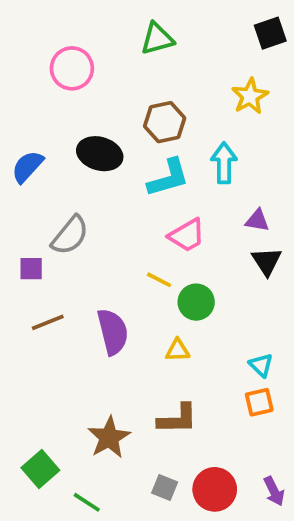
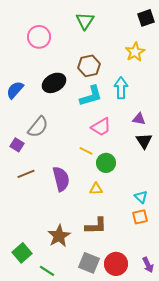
green triangle: (157, 39) -> (85, 21), turned -42
black ellipse: (100, 154) -> (54, 83), turned -45
purple square: (31, 269) -> (17, 145), turned 32
gray square: (165, 488) -> (89, 263), size x1.5

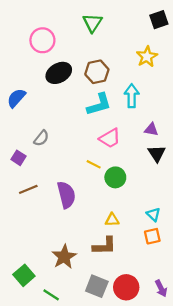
black ellipse: (54, 83) -> (59, 73), moved
gray semicircle: (38, 127) -> (41, 138), size x0.7
yellow triangle: (96, 189) -> (112, 220), moved

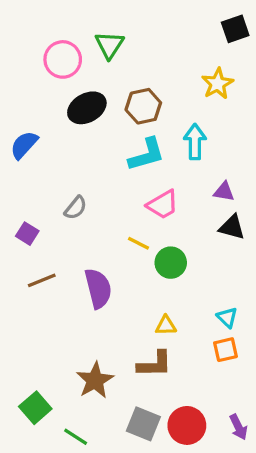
green triangle: (92, 23) -> (109, 45), moved
gray semicircle: (41, 138) -> (76, 208), moved
black triangle: (157, 153) -> (232, 227), turned -42

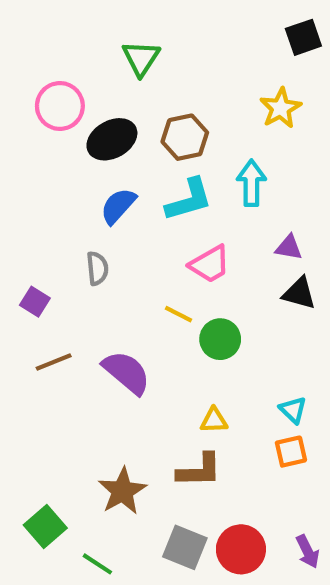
pink circle: (63, 59) -> (60, 106), moved
blue semicircle: (24, 145) -> (118, 206), moved
gray semicircle: (76, 208) -> (97, 268), turned -45
purple semicircle: (98, 288) -> (126, 372), turned -36

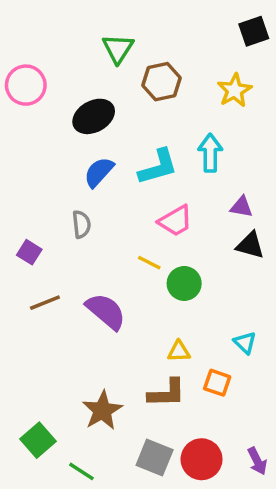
pink circle: (60, 106) -> (26, 85), moved
brown hexagon: (185, 137) -> (161, 82), moved
orange square: (291, 452) -> (217, 383), moved, turned 32

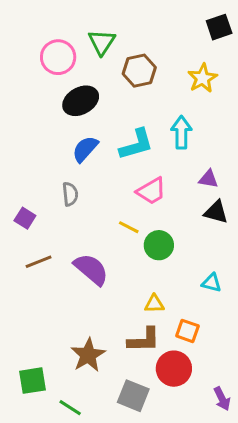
pink circle: (26, 85) -> (58, 57), moved
cyan triangle: (245, 343) -> (212, 283), moved, turned -30
green square: (38, 440) -> (32, 381), turned 32
red circle: (202, 459) -> (174, 369), moved

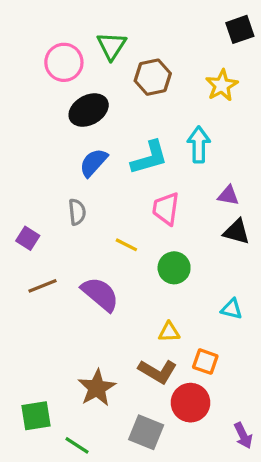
pink trapezoid: (151, 191) -> (166, 209), turned 128
yellow line: (129, 227) -> (126, 245), moved
brown L-shape: (144, 340) -> (158, 371), turned 32

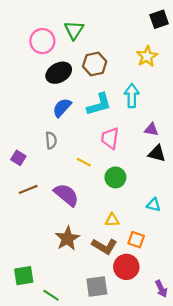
brown hexagon: (153, 77) -> (95, 64), moved
brown star: (97, 388) -> (67, 239), moved
gray square: (146, 432) -> (97, 287), turned -30

